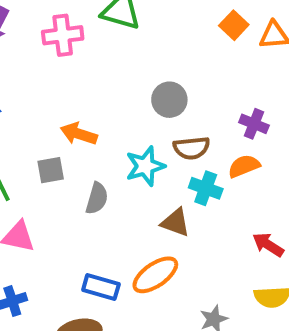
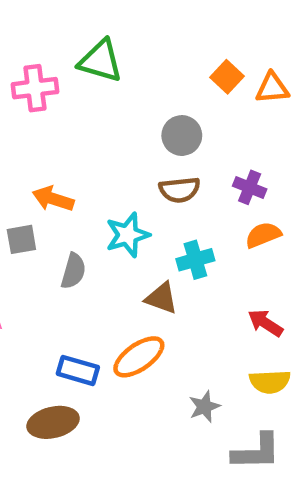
gray circle: (169, 100) -> (182, 136), moved
brown semicircle: (192, 148) -> (180, 190), moved
orange semicircle: (244, 166) -> (263, 235), moved
cyan cross: (206, 188) -> (195, 260), turned -36

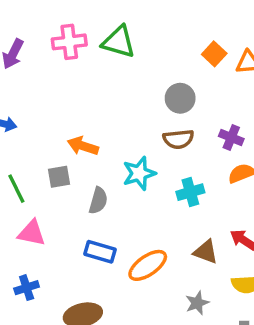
pink cross: (35, 88) -> (69, 42), moved
brown triangle: (161, 298) -> (206, 252), moved
blue rectangle: (78, 370) -> (100, 252), moved

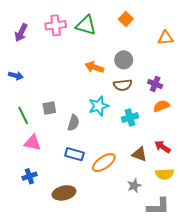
orange square: (214, 54) -> (126, 19), moved
orange arrow: (83, 146) -> (94, 67), moved

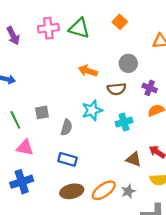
purple arrow: (21, 33) -> (13, 36), turned -54
gray circle: (124, 60) -> (128, 63), moved
orange ellipse: (104, 163) -> (104, 190), moved
blue cross: (29, 176) -> (22, 182), size x1.5
brown ellipse: (64, 193) -> (72, 191), moved

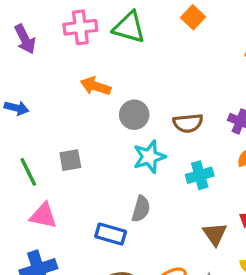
gray circle: (128, 63) -> (134, 115), moved
orange arrow: (88, 71) -> (96, 86), moved
gray semicircle: (66, 127) -> (141, 209), moved
brown triangle: (134, 159) -> (215, 234), turned 35

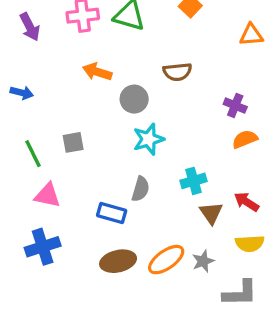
brown semicircle: (188, 123) -> (177, 72), moved
cyan cross: (200, 175) -> (193, 181), moved

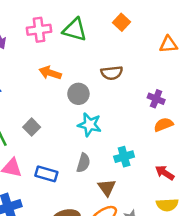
cyan star: (149, 139) -> (90, 125), turned 30
gray square: (73, 142) -> (32, 127), turned -35
blue rectangle: (112, 213) -> (46, 174), moved
brown triangle: (211, 213) -> (107, 187), moved

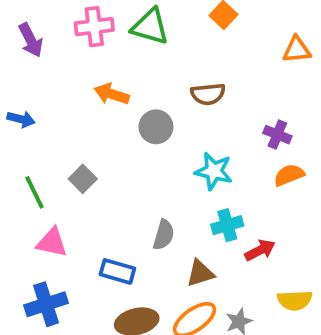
cyan star: (90, 125) -> (214, 171), moved
red arrow: (165, 173) -> (260, 250), moved, turned 120
blue rectangle: (46, 174) -> (117, 271), moved
brown triangle: (107, 187) -> (200, 273), turned 48

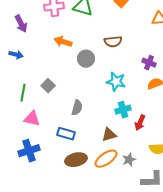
purple arrow: (31, 40) -> (21, 24), moved
green line: (35, 192) -> (23, 93), turned 36
gray semicircle: (164, 235) -> (77, 108), moved
red arrow: (260, 250) -> (140, 123), turned 140

